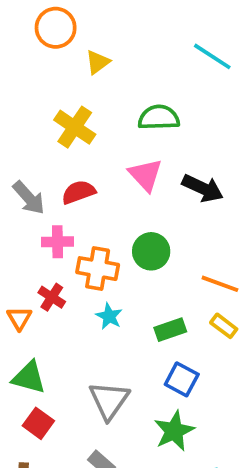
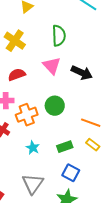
green semicircle: (159, 118) -> (59, 36), turned 90
orange cross: (98, 269) -> (27, 115), turned -30
cyan star: (109, 316) -> (33, 148), moved

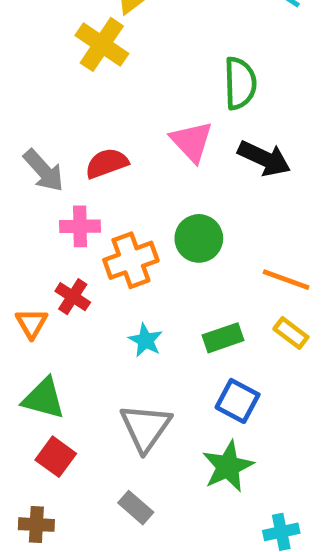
green semicircle: (59, 36) -> (240, 83), moved
yellow cross: (15, 41) -> (102, 44), moved

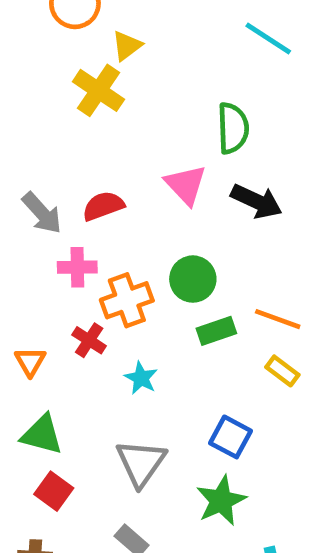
red cross: (73, 297) -> (89, 340), moved
green rectangle: (223, 338) -> (216, 331), moved

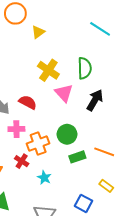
yellow cross: (99, 90) -> (48, 70), moved
black arrow: (256, 201) -> (95, 100), turned -85
red semicircle: (103, 206) -> (28, 102), turned 48
yellow rectangle: (282, 371) -> (106, 186), moved

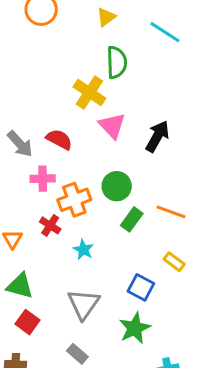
yellow triangle: (38, 32) -> (106, 17), moved
green semicircle: (85, 68) -> (117, 62), moved
green rectangle: (77, 157) -> (132, 219), turned -35

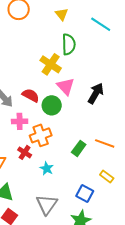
yellow triangle: (106, 17) -> (62, 14), turned -32
green circle: (117, 186) -> (52, 105), moved

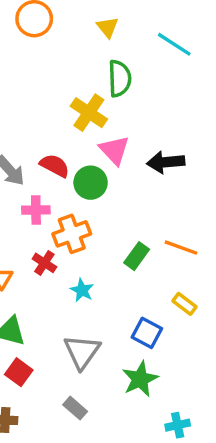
black arrow: (96, 93) -> (166, 162), turned -125

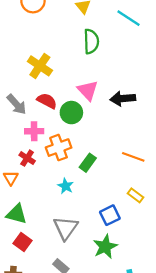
yellow cross: (89, 113) -> (40, 66), moved
green rectangle: (137, 256) -> (88, 163), moved
red cross: (44, 263) -> (27, 158), moved
blue square: (147, 333) -> (110, 215), turned 36

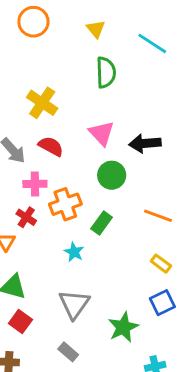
green circle: (71, 113) -> (112, 175), moved
blue square: (110, 215) -> (162, 303), moved

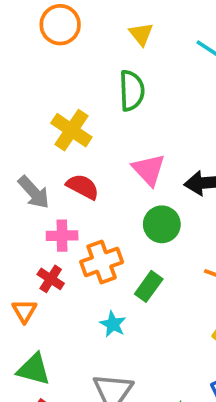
green semicircle: (106, 72) -> (132, 91), moved

